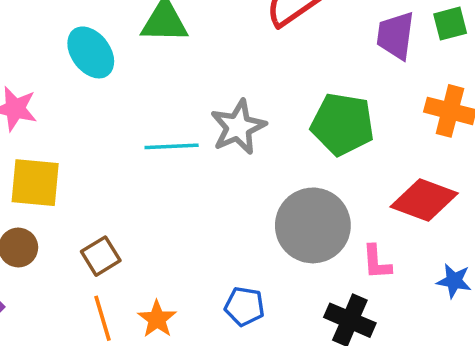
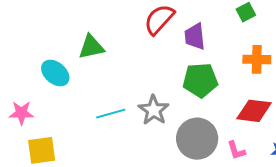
purple trapezoid: (396, 36) -> (195, 36), moved
gray star: (238, 127) -> (154, 110), moved

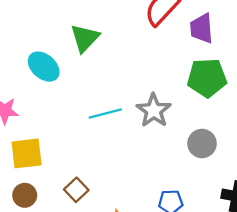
green triangle: (91, 47) -> (85, 38), turned -36
gray circle: (197, 139) -> (202, 144), size x0.6

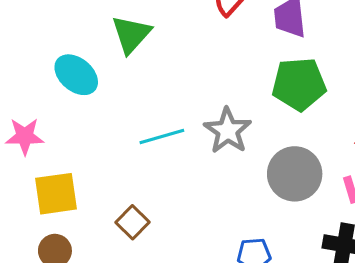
gray circle: (202, 144) -> (295, 174), size x1.4
brown square: (76, 190) -> (133, 222), moved

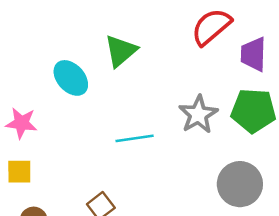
gray star: (228, 131) -> (198, 114), moved
yellow square: (56, 194) -> (19, 172), moved, size x0.7

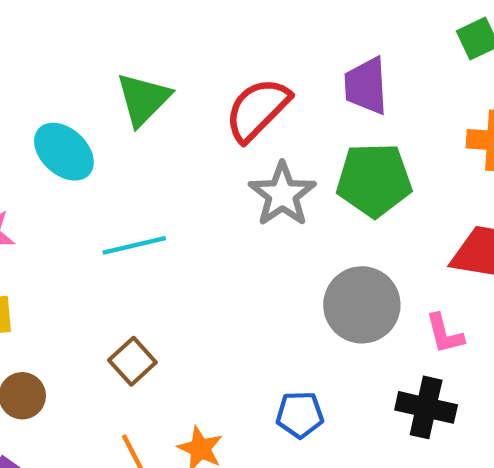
red semicircle: (211, 27) -> (257, 110), moved
cyan line: (135, 138) -> (134, 245), moved

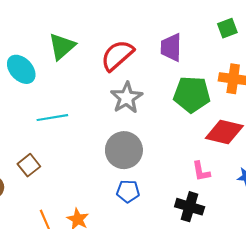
green pentagon: (374, 180) -> (192, 94), moved
gray circle: (362, 305) -> (124, 150), moved
brown square: (132, 361) -> (29, 165), moved
blue pentagon: (300, 415) -> (128, 191), moved

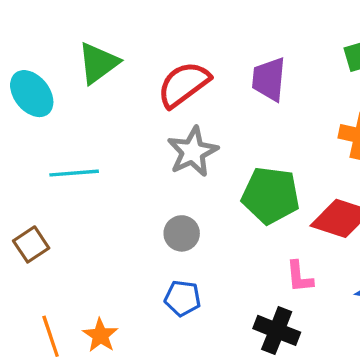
green pentagon: (192, 94) -> (271, 195), moved
gray circle: (124, 150) -> (182, 233), size x0.6

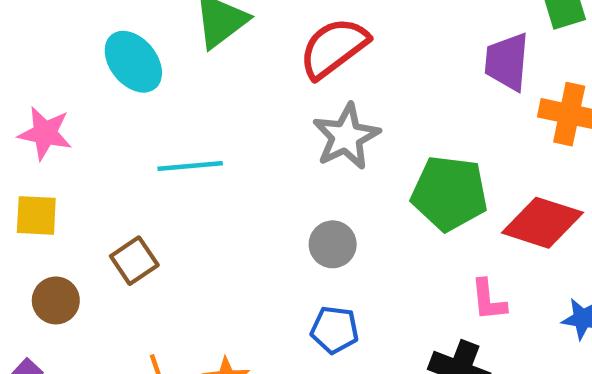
purple trapezoid: (269, 79) -> (507, 62), moved

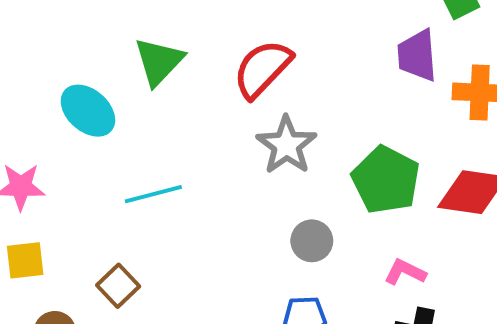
green pentagon: (449, 193) -> (386, 180), turned 30
gray circle: (333, 244) -> (312, 241), moved
pink L-shape: (488, 300) -> (405, 272), moved, turned 132

